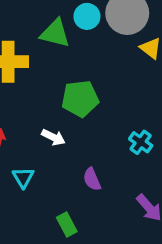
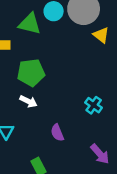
green pentagon: (80, 99) -> (31, 73), moved

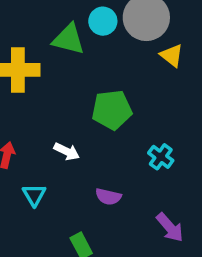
green pentagon: (31, 73) -> (112, 110), moved
purple semicircle: (57, 133) -> (108, 197), turned -54

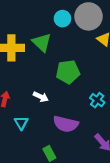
green triangle: (68, 39) -> (42, 42), moved, turned 30
purple semicircle: (108, 197) -> (66, 124), size x1.6

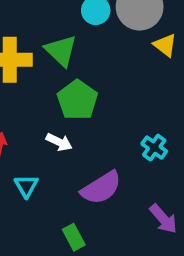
green pentagon: (68, 72) -> (77, 100), moved, turned -30
purple semicircle: (66, 124) -> (101, 188), turned -45

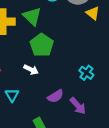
purple semicircle: (101, 188) -> (56, 96), size x0.7
purple arrow: (163, 219) -> (78, 106), moved

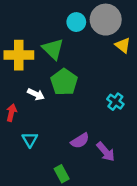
white arrow: (31, 70) -> (36, 94), moved
cyan cross: (86, 73) -> (115, 102), moved

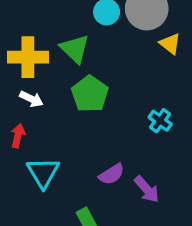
white arrow: (36, 94) -> (31, 99), moved
cyan triangle: (30, 140) -> (43, 173), size x1.5

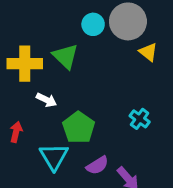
green pentagon: (90, 94) -> (79, 128), moved
white arrow: (31, 99) -> (47, 100), moved
cyan triangle: (43, 173) -> (54, 157), moved

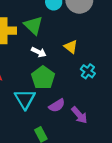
yellow triangle: (148, 52) -> (71, 47), moved
white arrow: (47, 100) -> (39, 52), moved

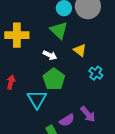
green triangle: (33, 25) -> (59, 30), moved
purple semicircle: (57, 105) -> (67, 120), moved

